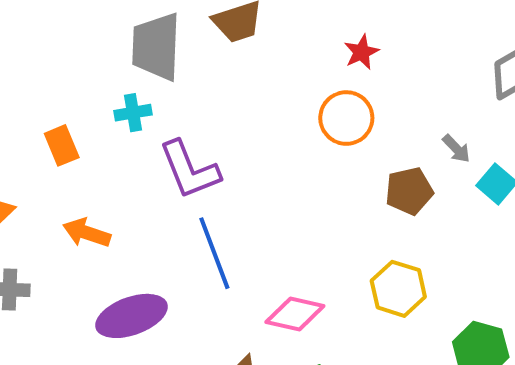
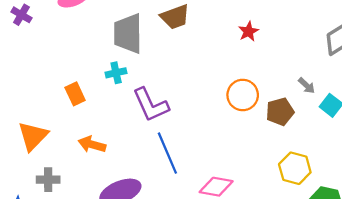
orange circle: (346, 118) -> (243, 95), moved
yellow hexagon: (398, 289) -> (295, 168), moved

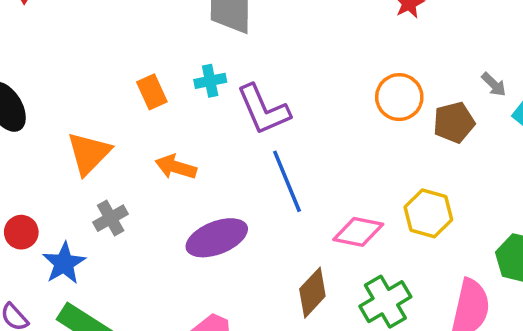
cyan cross: (116, 73) -> (210, 81), moved
yellow hexagon: (295, 168) -> (428, 213), moved
gray cross: (48, 180) -> (111, 218), turned -30

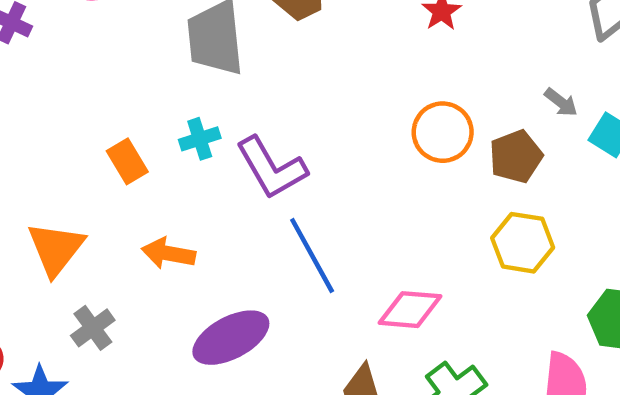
yellow hexagon: (428, 213) -> (523, 243), moved

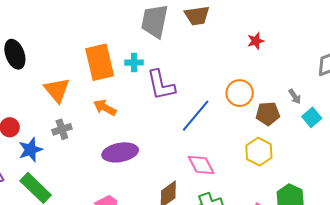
orange rectangle: (127, 161) -> (100, 62), size x1.8
orange triangle: (56, 249) -> (57, 90), turned -36
blue line: (312, 256) -> (196, 116), moved, turned 51
pink diamond: (410, 310) -> (201, 165), turned 40

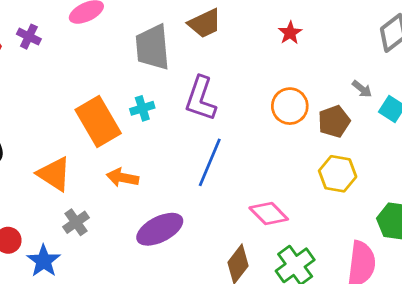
purple L-shape: (161, 85) -> (201, 99), moved, turned 48
blue line: (196, 116) -> (210, 162), moved

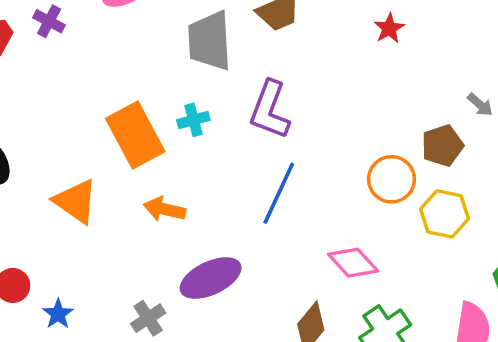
orange circle: (290, 106) -> (392, 179), moved
gray cross: (76, 222) -> (148, 318), moved
blue star: (44, 261) -> (58, 314), size x0.7

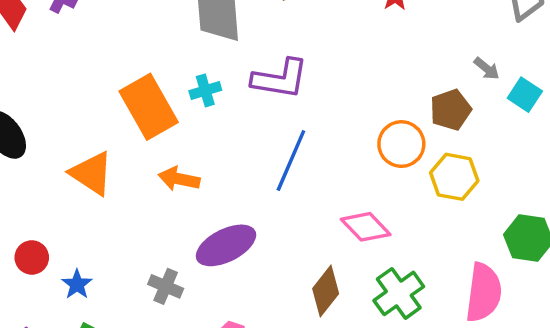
purple L-shape: (270, 110) -> (280, 79), turned -100
gray cross: (148, 318) -> (166, 286), turned -32

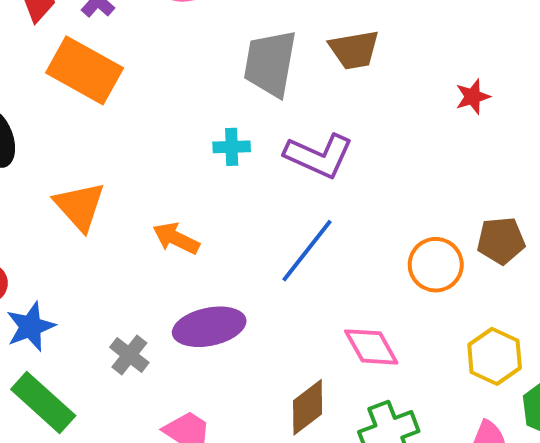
orange rectangle: (149, 107) -> (85, 70), moved, turned -46
yellow hexagon: (454, 177) -> (495, 356), moved
blue star: (77, 284) -> (31, 327), size x1.4

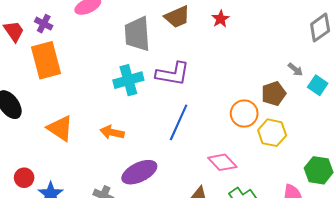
orange rectangle: (85, 70) -> (46, 60), turned 60
red star: (473, 97) -> (221, 19), moved
cyan cross: (232, 147) -> (128, 80), size x1.6
yellow hexagon: (495, 356) -> (272, 133), moved

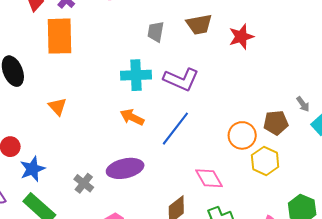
red star: (221, 19) -> (241, 37), size x1.4
gray trapezoid: (137, 34) -> (156, 32), size x0.6
orange triangle: (60, 128) -> (58, 106), size x0.7
orange arrow: (112, 132) -> (132, 117), moved

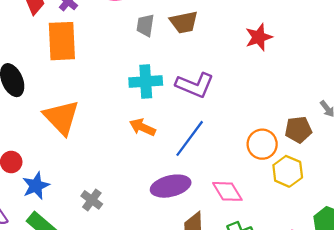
brown trapezoid: (199, 24) -> (184, 22), moved
gray trapezoid: (156, 32) -> (145, 25), moved
orange triangle: (58, 106) -> (61, 117), size x1.8
purple ellipse: (125, 168) -> (171, 186), moved

